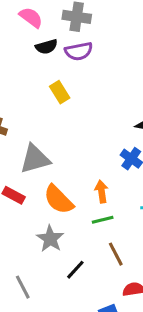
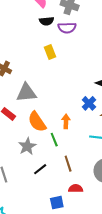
green line: (103, 220) -> (54, 140), moved, turned 72

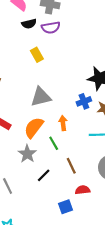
gray triangle: (26, 93) -> (41, 97), moved
blue cross: (89, 103) -> (84, 101), turned 32
orange semicircle: (37, 122) -> (34, 128), turned 80

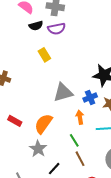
gray triangle: (41, 97) -> (63, 92), moved
orange arrow: (63, 123) -> (80, 117), moved
green line: (54, 143) -> (74, 140), moved

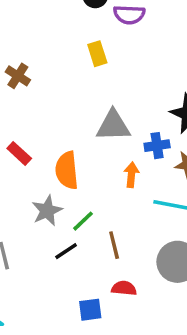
orange semicircle: (43, 124) -> (67, 170), turned -55
green line: (74, 140) -> (83, 221), moved, turned 64

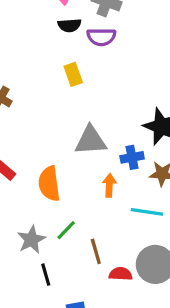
gray star: (47, 211) -> (31, 240), moved
black line: (66, 251) -> (46, 275), moved, turned -70
red semicircle: (124, 288) -> (121, 274), moved

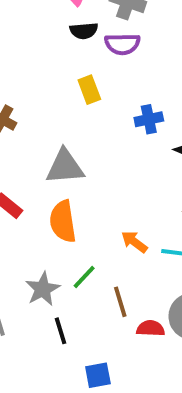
gray triangle: (91, 140) -> (65, 167), moved
blue cross: (132, 157) -> (149, 119), moved
orange arrow: (109, 185) -> (134, 242), moved, turned -55

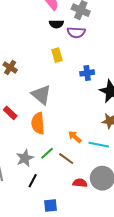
gray triangle: (65, 167) -> (41, 95), turned 40
brown line: (120, 302) -> (66, 159), moved, turned -42
black line: (61, 331) -> (33, 181), turned 40

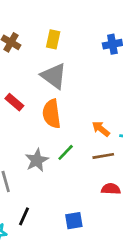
yellow rectangle: (57, 55) -> (53, 39), moved, turned 32
brown line: (66, 159) -> (103, 156), moved, turned -42
black line: (33, 181) -> (24, 216), moved

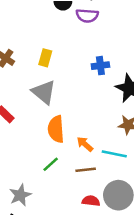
orange semicircle: (52, 114) -> (56, 129), moved
gray star: (37, 160) -> (20, 195), moved

